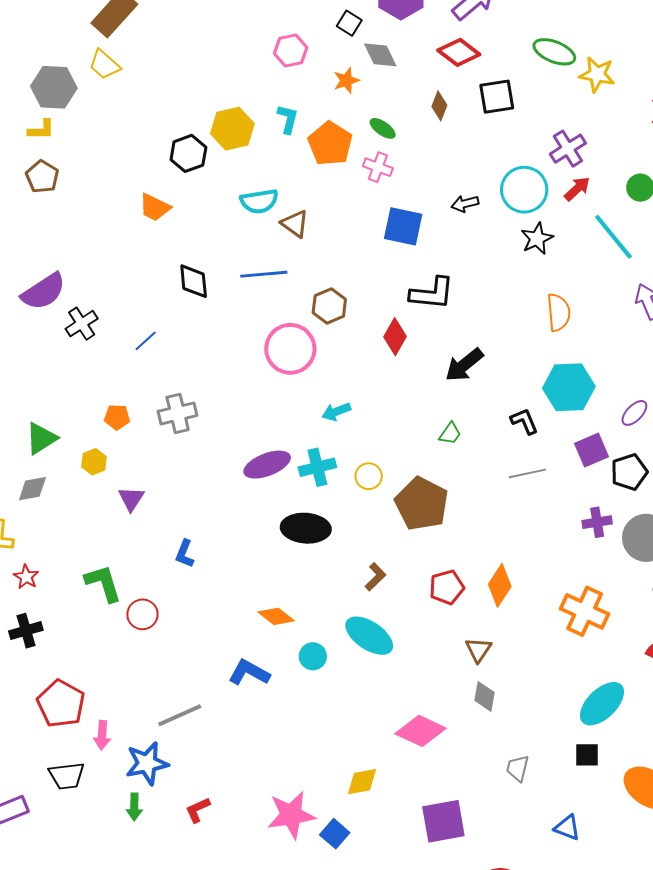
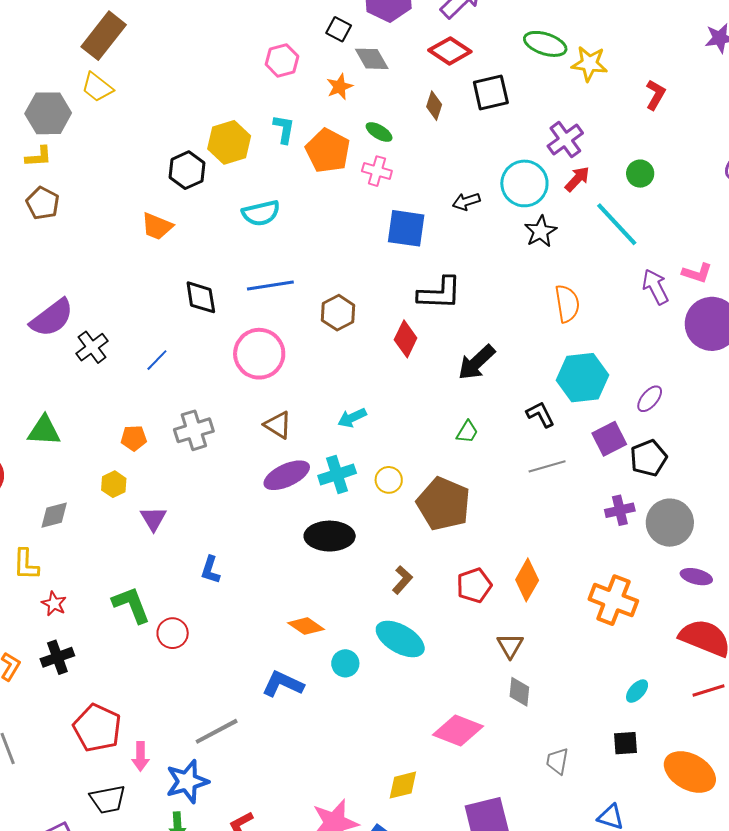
brown triangle: (295, 224) -> (278, 425), moved
pink circle: (290, 349) -> (259, 354), moved
green triangle: (41, 438) -> (44, 431), moved, turned 39
cyan ellipse: (602, 704) -> (637, 691), size x0.5

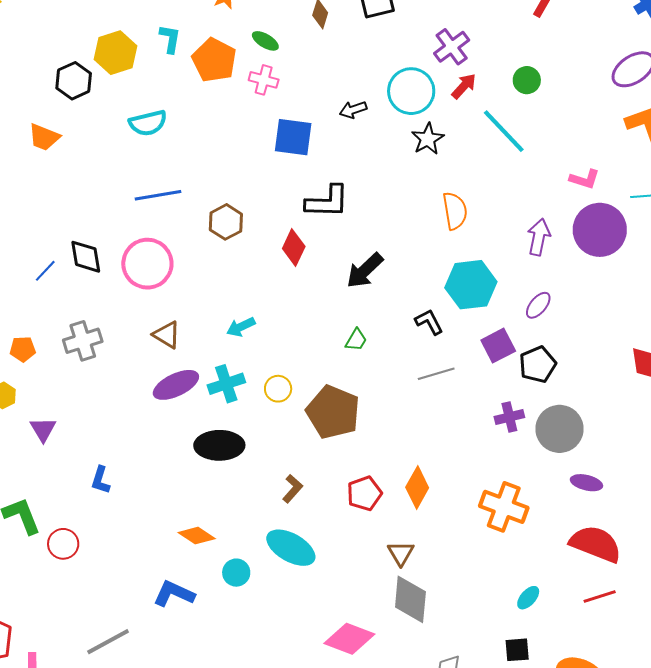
purple arrow: (655, 287) -> (539, 237), moved, turned 39
black diamond: (201, 297) -> (86, 257), moved
gray diamond: (519, 692) -> (410, 599), size x1.6

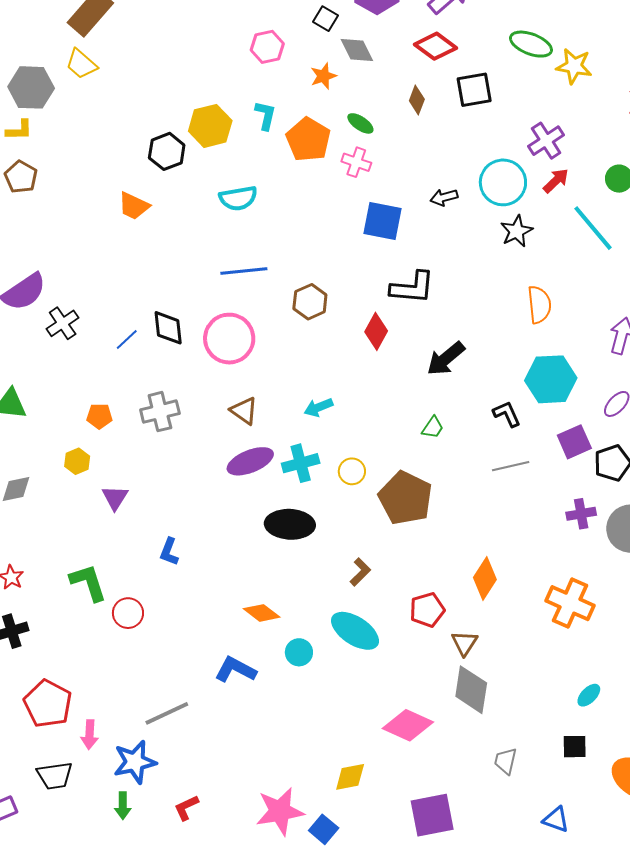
red pentagon: (364, 493) -> (427, 610), moved

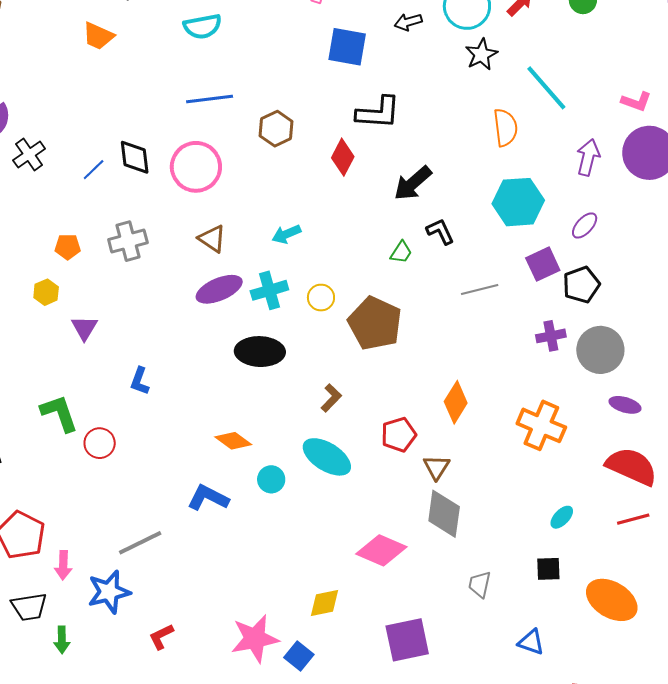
cyan line: (593, 228) -> (546, 88), moved
black L-shape: (507, 414) -> (440, 231), moved
green arrow: (123, 806) -> (62, 640), moved

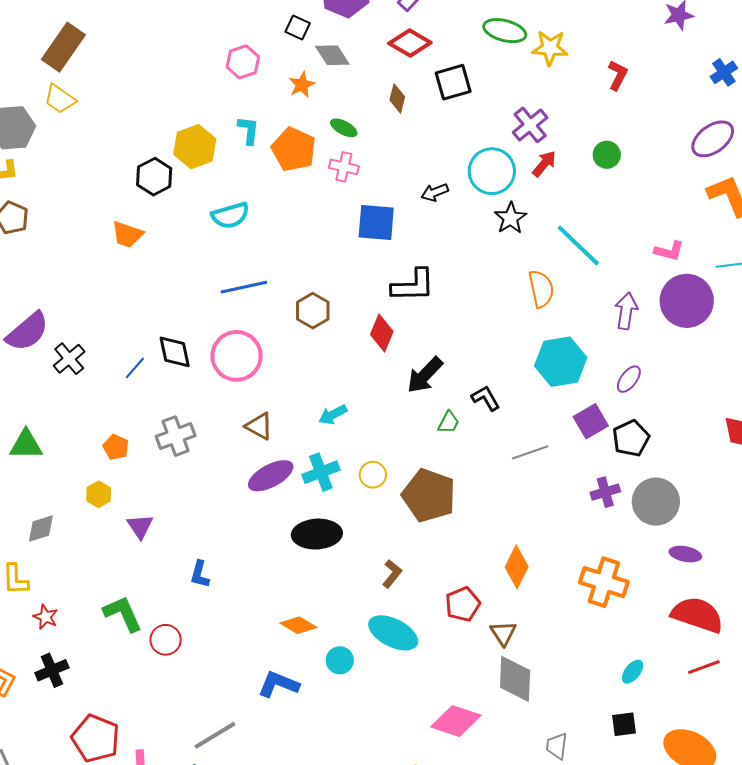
black arrow: (413, 183) -> (425, 375), moved
orange pentagon: (68, 247) -> (116, 447), turned 30

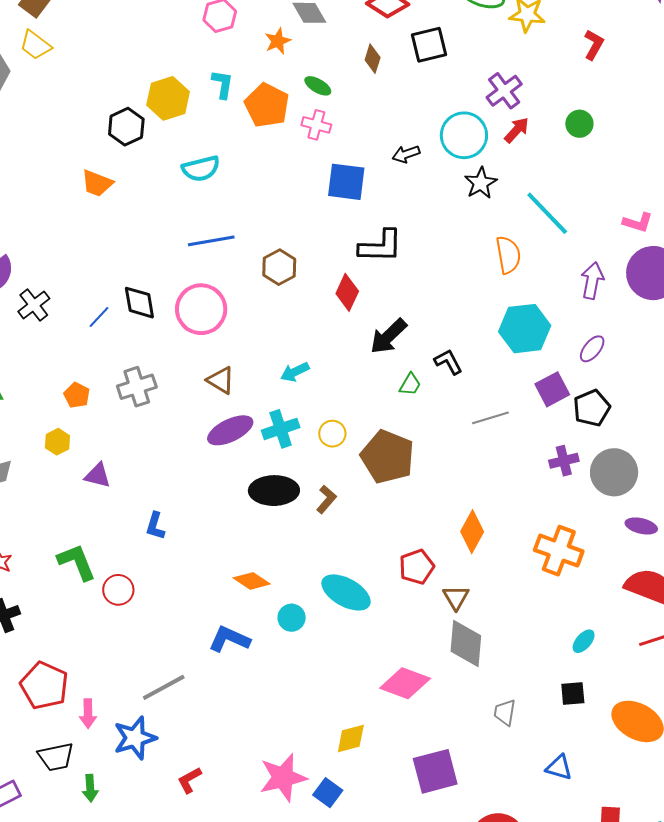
purple triangle: (140, 526) -> (98, 476), turned -44
brown L-shape: (392, 574) -> (326, 499), moved

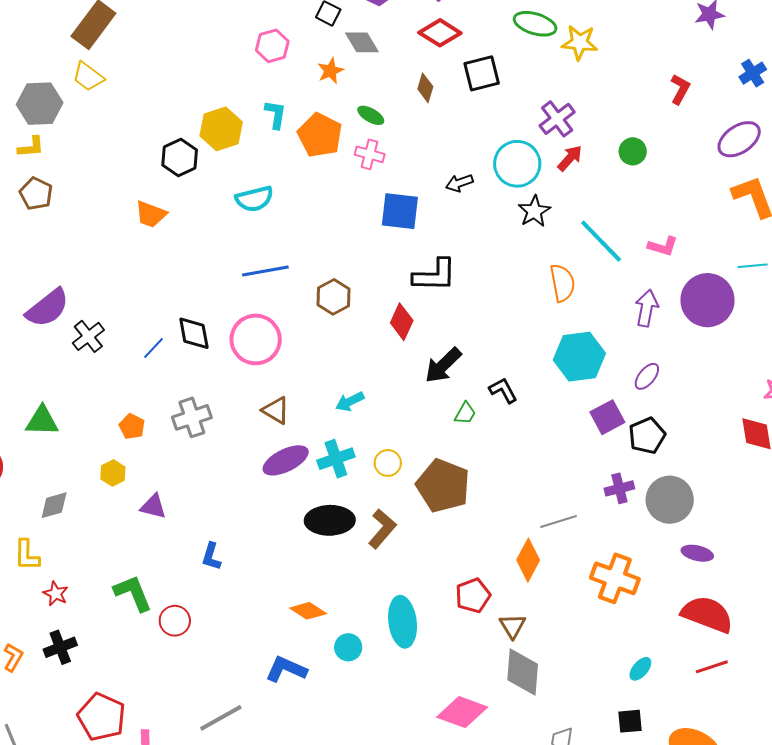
red L-shape: (594, 45) -> (680, 89), moved
pink L-shape: (638, 222) -> (663, 246), moved
gray line: (490, 418) -> (558, 521), moved
brown L-shape: (326, 499) -> (382, 529), size x1.4
cyan ellipse: (346, 592) -> (403, 622), turned 54

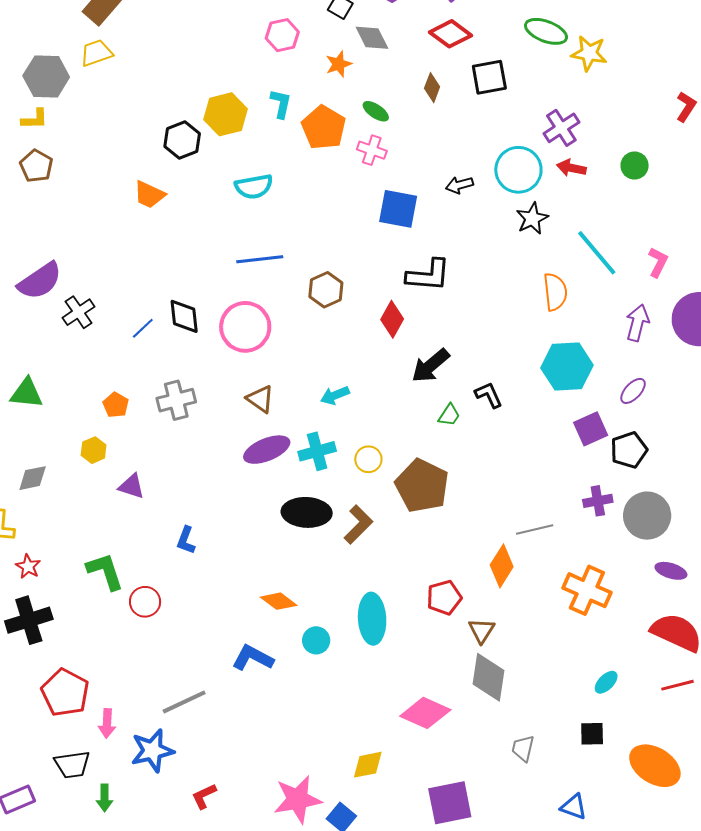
yellow trapezoid: (88, 77) -> (96, 53), turned 120
red arrow: (570, 158) -> (571, 168), turned -124
pink L-shape: (663, 246) -> (658, 262), turned -84
black cross: (60, 647) -> (29, 620), size x1.4

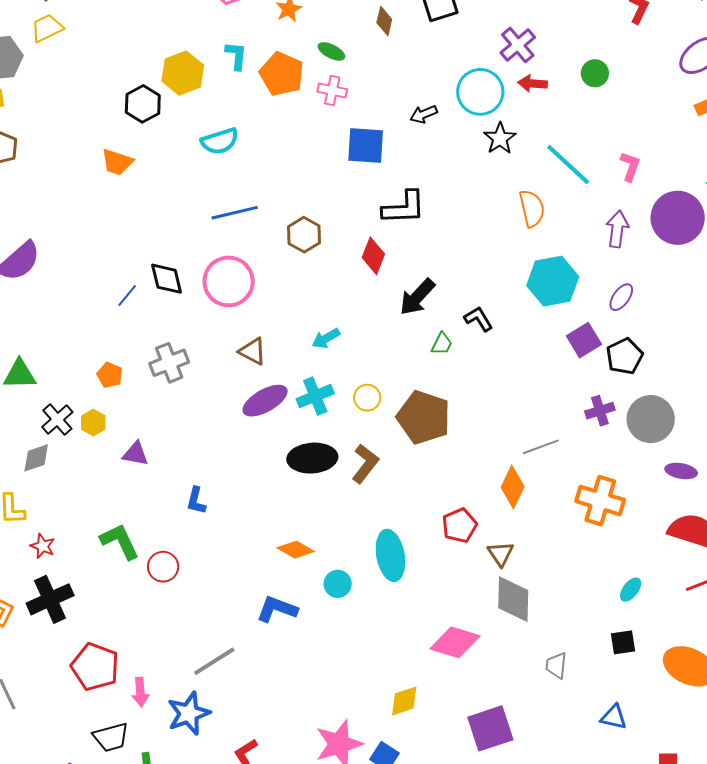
black cross: (79, 312) -> (57, 419), moved

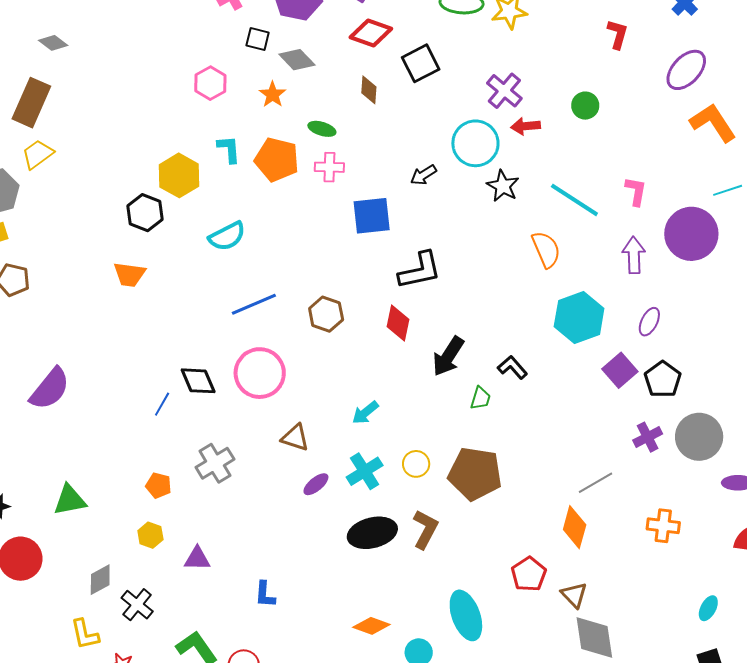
purple ellipse: (265, 401) -> (316, 484), size x0.6
black cross: (57, 419) -> (137, 605), moved
orange cross: (600, 501) -> (663, 526), size x0.7

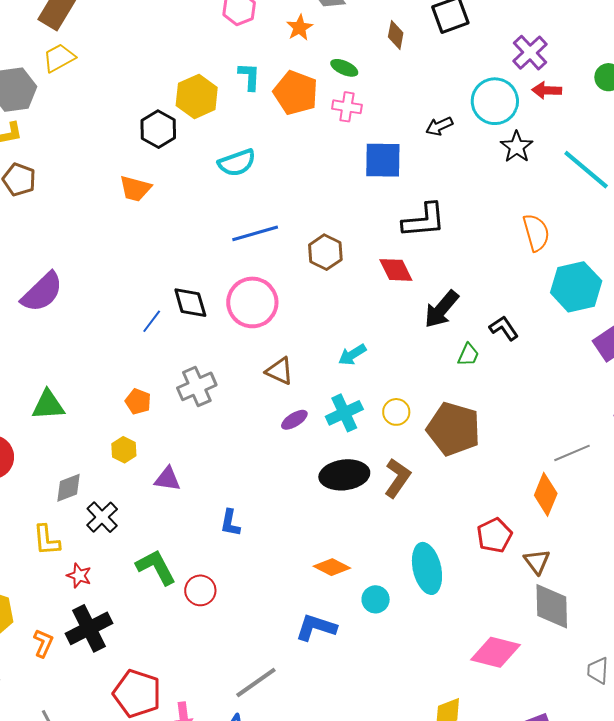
orange semicircle: (546, 249) -> (536, 233), moved
red diamond: (398, 323) -> (396, 270), turned -45

